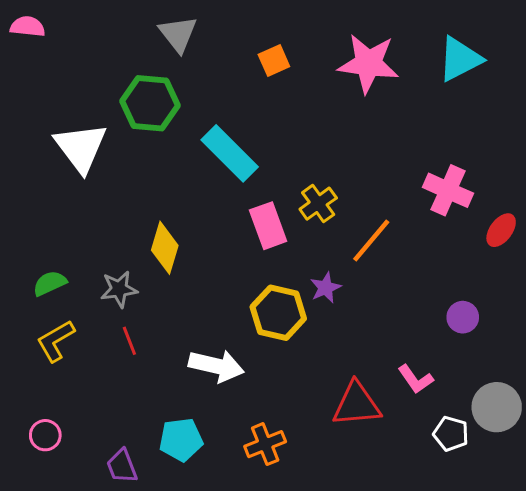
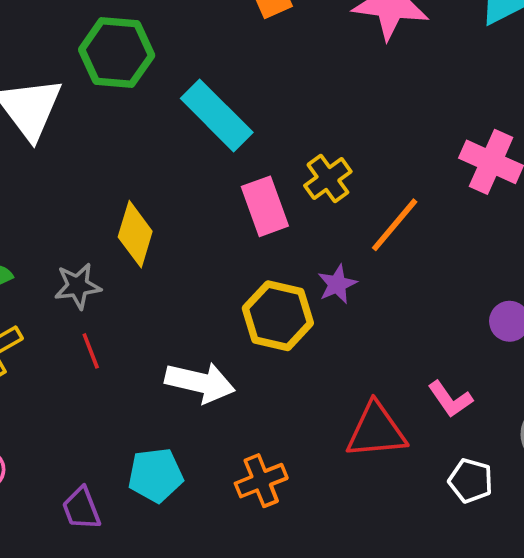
white pentagon: (451, 434) -> (471, 481), moved

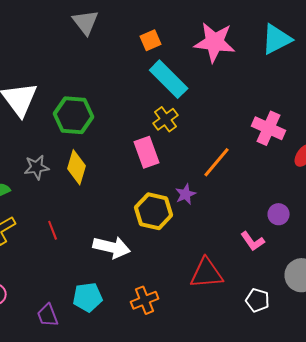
green hexagon: (117, 52) -> (74, 115), moved
cyan rectangle: (217, 115) -> (169, 79), moved
yellow cross: (328, 179) -> (166, 119), moved
gray star: (78, 286) -> (37, 167), moved
pink L-shape: (450, 399) -> (253, 241), moved

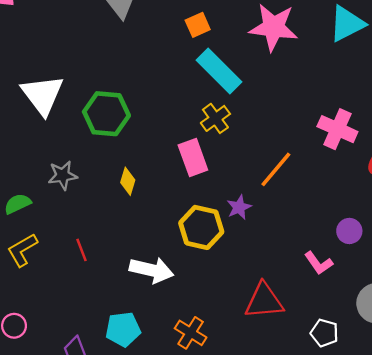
yellow diamond: (77, 167) -> (128, 181), moved, size x0.7
orange cross: (145, 300) -> (191, 333), turned -36

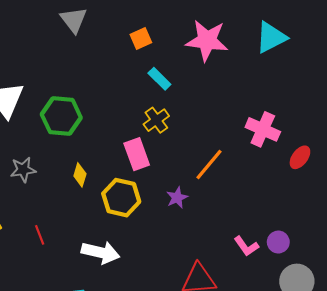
cyan rectangle: (219, 71) -> (159, 79), size x0.6
yellow hexagon: (201, 227) -> (121, 198), moved
purple circle: (349, 231) -> (278, 242), moved

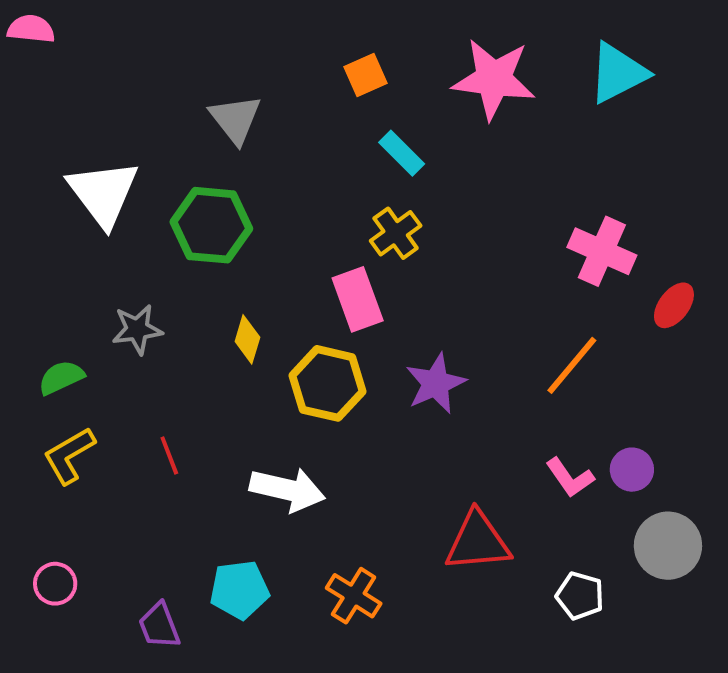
gray triangle: (74, 20) -> (235, 119), moved
orange line: (209, 165) -> (572, 365), moved
purple star: (177, 198) -> (436, 383), size x1.4

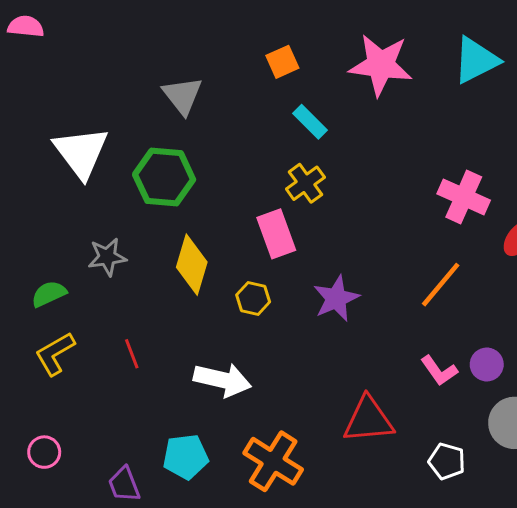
yellow diamond: (247, 339) -> (192, 265), size x1.6
yellow hexagon: (328, 383) -> (253, 298), size x0.6
orange cross: (354, 596) -> (273, 461), size x1.4

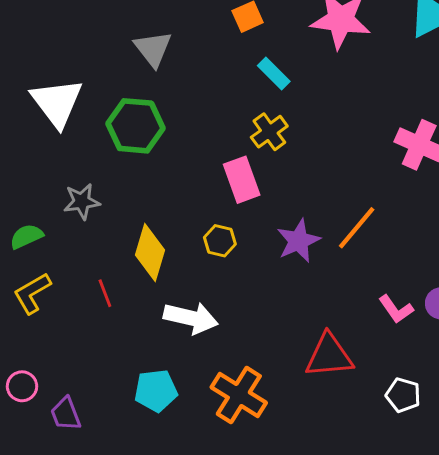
yellow diamond: (192, 265) -> (150, 252), moved
orange line: (441, 285) -> (357, 228), moved
purple trapezoid: (124, 484) -> (66, 414), moved

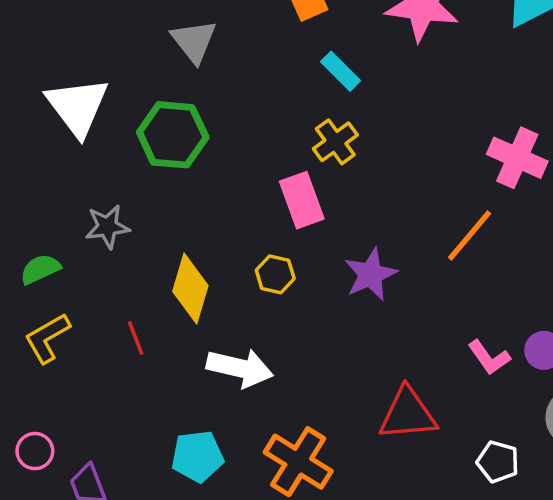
orange line: (357, 228) -> (470, 235), moved

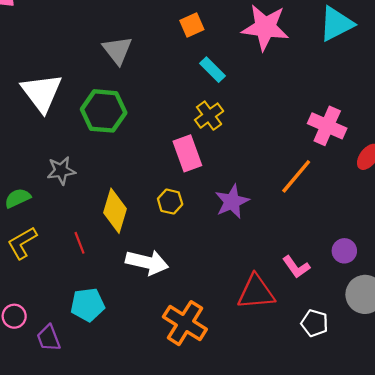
pink L-shape: (489, 357) -> (296, 267), moved
cyan pentagon: (197, 456) -> (88, 305), moved

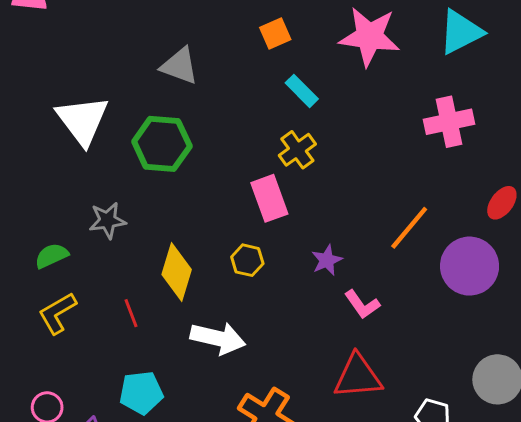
gray triangle: (117, 50) -> (180, 66), turned -32
pink cross: (327, 126) -> (449, 122), moved, turned -36
purple star: (232, 202) -> (327, 260), size x0.7
purple circle: (344, 251) -> (470, 266), moved, size x1.8
pink L-shape: (296, 267) -> (362, 304), moved

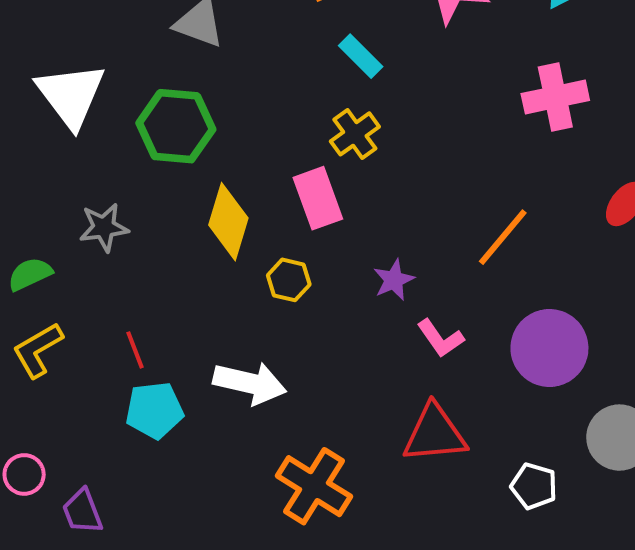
purple circle: (470, 266) -> (549, 348), moved
yellow diamond: (177, 272) -> (228, 222), moved
cyan pentagon: (141, 393) -> (154, 410), moved

